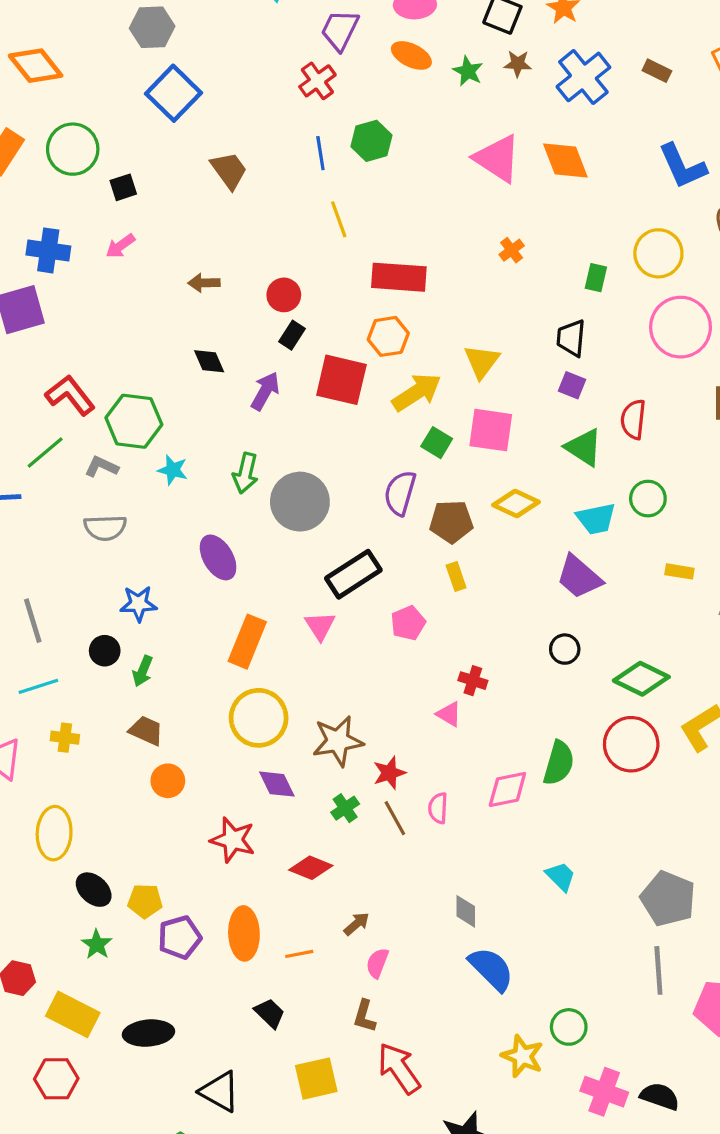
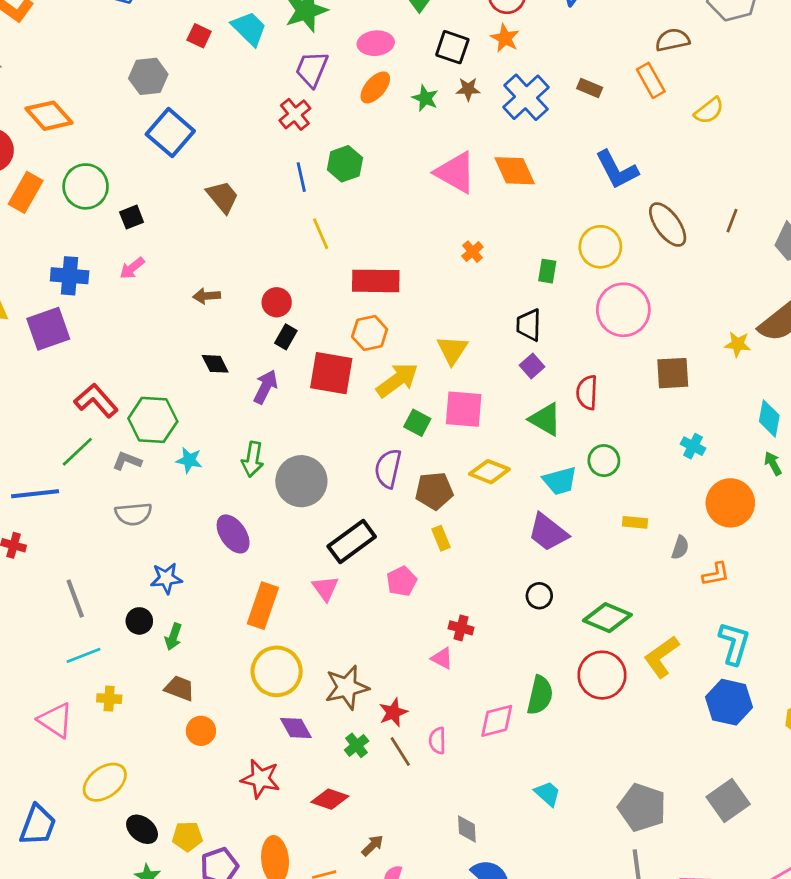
orange ellipse: (411, 55) -> (375, 87), turned -72
purple square: (572, 385) -> (532, 366), turned 30
yellow ellipse: (54, 833) -> (105, 782), turned 54

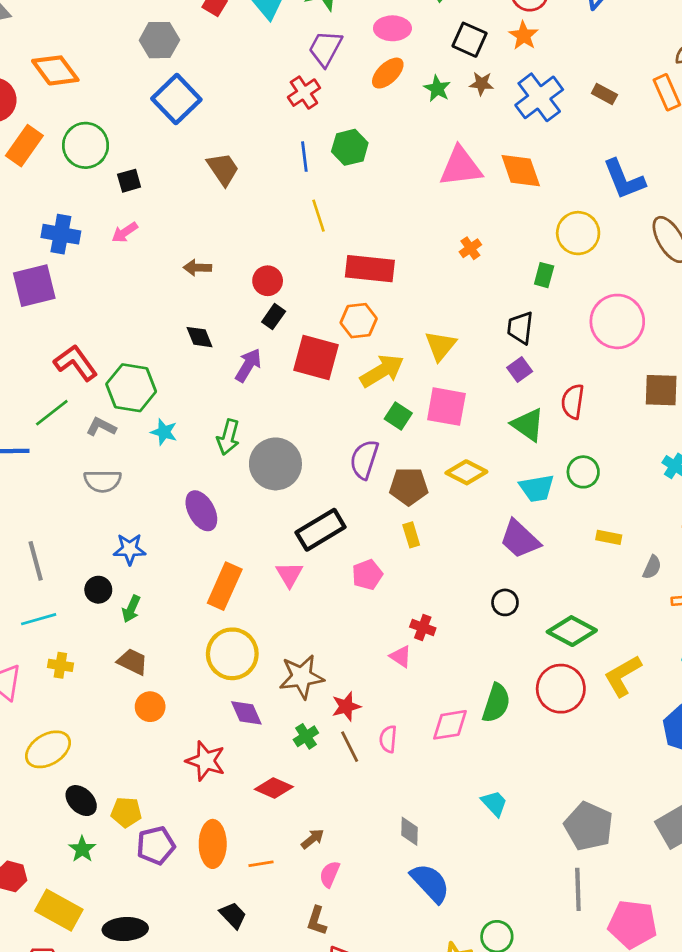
pink triangle: (455, 173) -> (461, 167), turned -42
yellow circle: (600, 247) -> (578, 233), moved

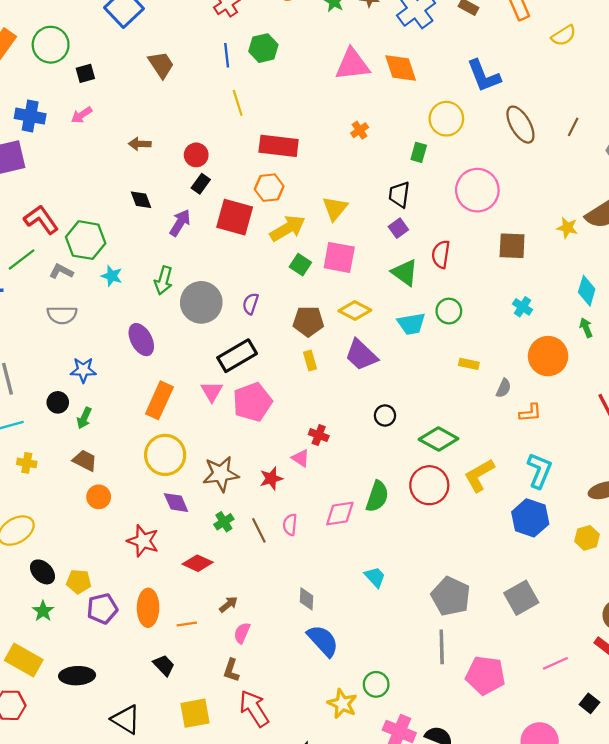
purple semicircle: (364, 459) -> (251, 304), moved, size x0.7
purple trapezoid: (520, 539) -> (361, 355), moved
pink pentagon: (367, 575) -> (252, 402), moved, size x1.6
red star: (346, 706) -> (271, 478), moved

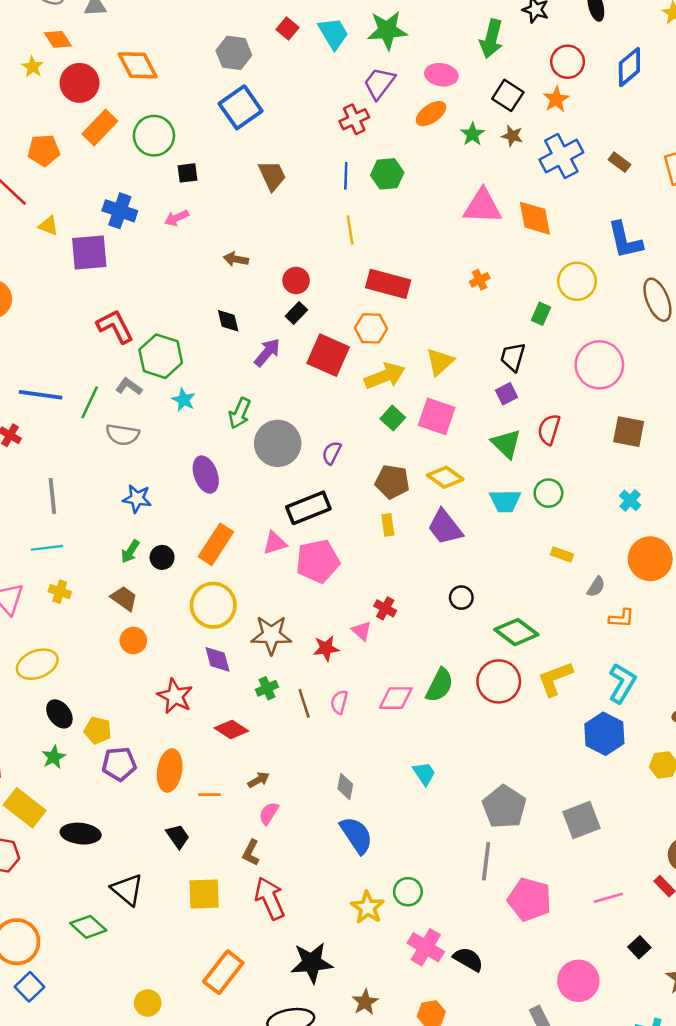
green line: (22, 260) -> (90, 402), moved, turned -36
pink triangle: (212, 391) -> (275, 543), turned 35
black circle: (58, 402) -> (162, 557), moved

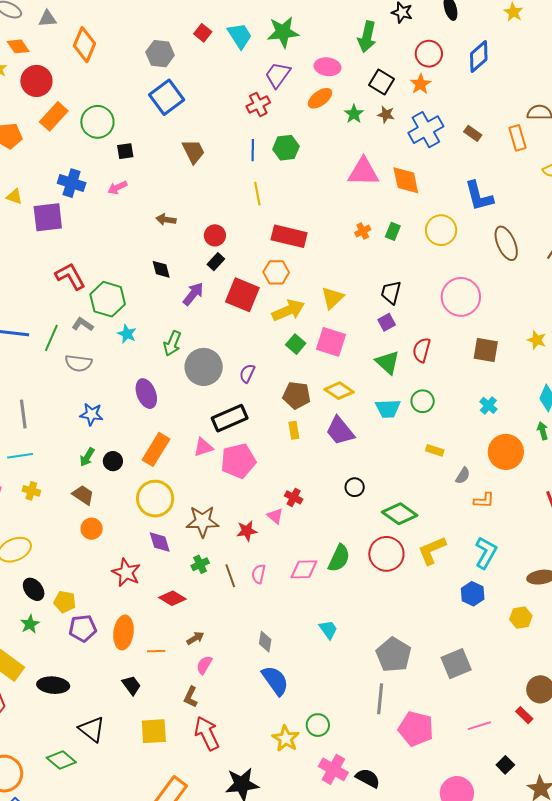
orange diamond: (138, 65) -> (84, 45), moved, turned 52
green rectangle: (541, 314) -> (393, 231), moved
blue hexagon: (604, 734) -> (473, 594), size x0.7

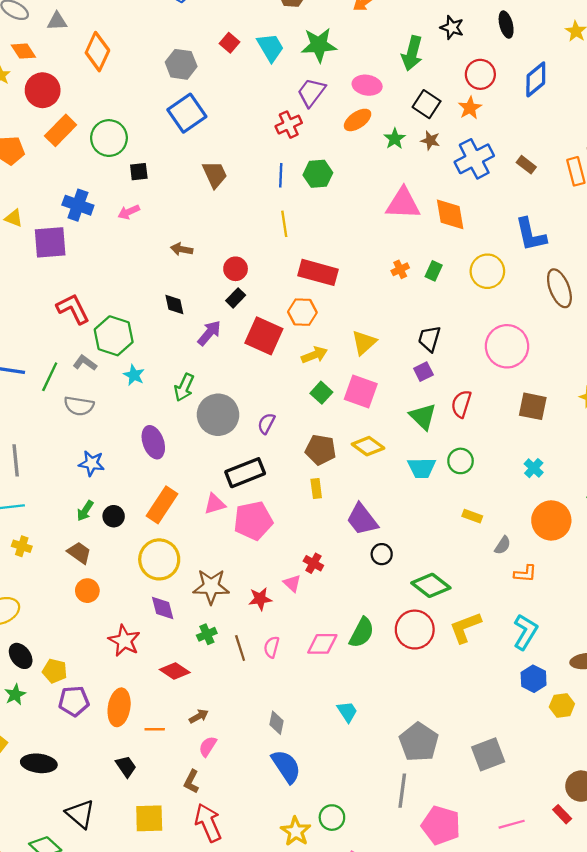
yellow arrow: (288, 310) -> (314, 355), size x0.7
purple trapezoid: (340, 431) -> (362, 519), moved
blue hexagon: (473, 594) -> (534, 679), moved

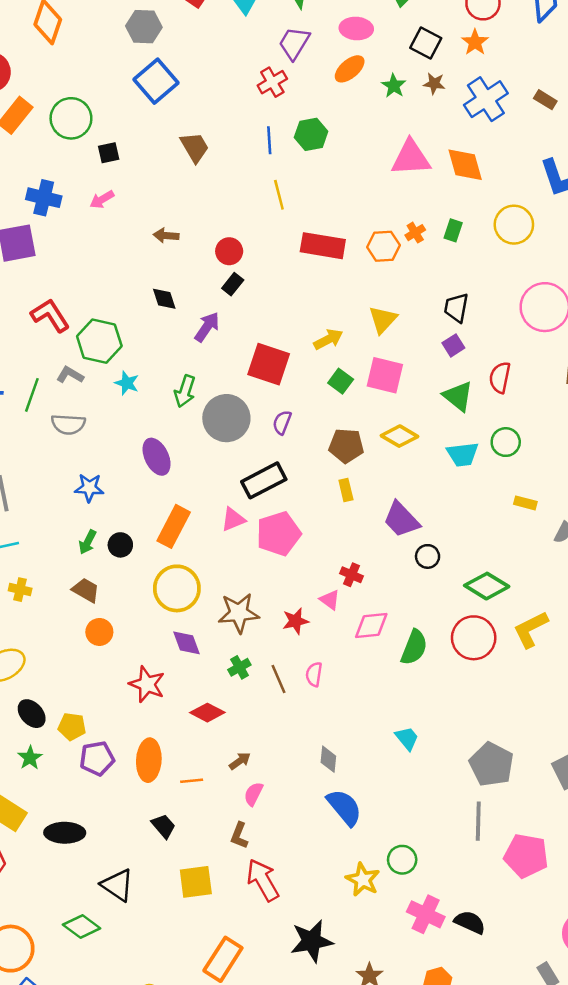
orange hexagon: (302, 312) -> (383, 246), moved
red square: (264, 336) -> (269, 364), moved
pink diamond: (322, 644) -> (371, 625), moved

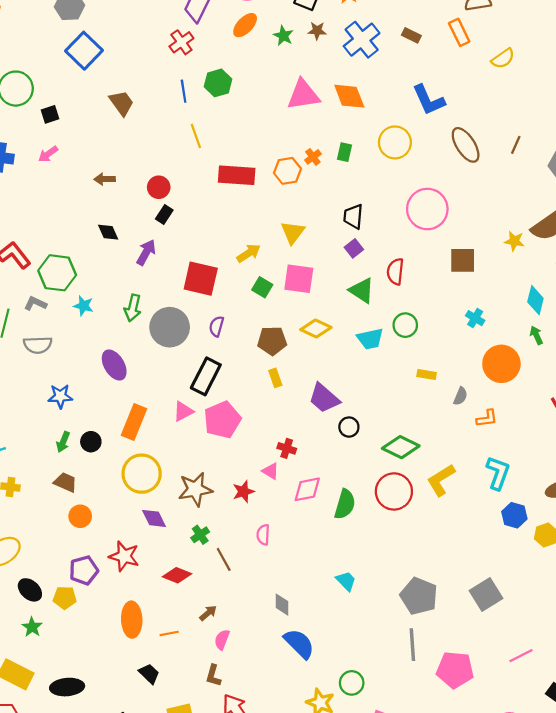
black rectangle: (264, 480) -> (206, 376), turned -30
brown line: (279, 679) -> (224, 559), moved
purple pentagon: (97, 758) -> (84, 570), moved

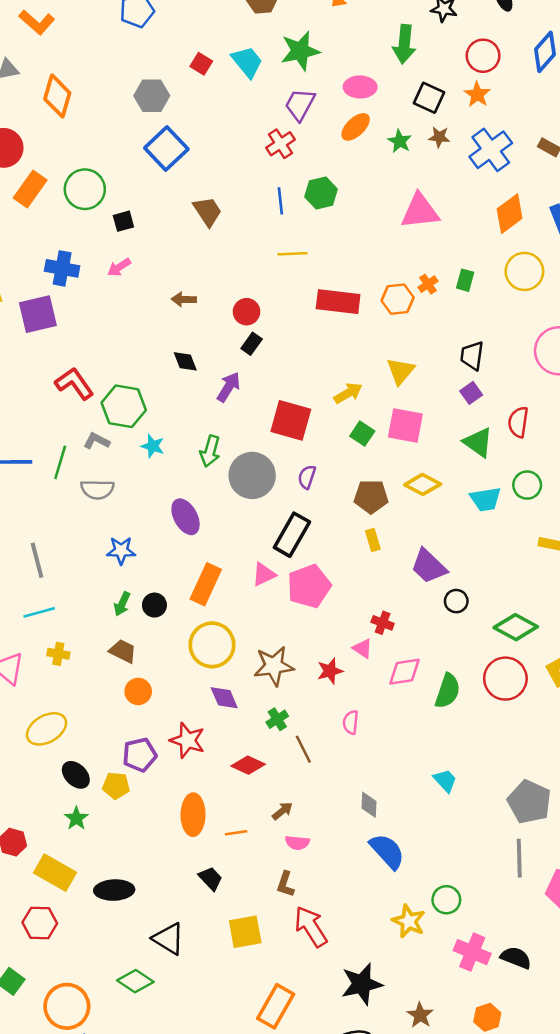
orange diamond: (349, 96) -> (510, 214), moved, turned 72
yellow line: (196, 136) -> (293, 254), turned -75
pink semicircle: (222, 640) -> (297, 843), turned -108

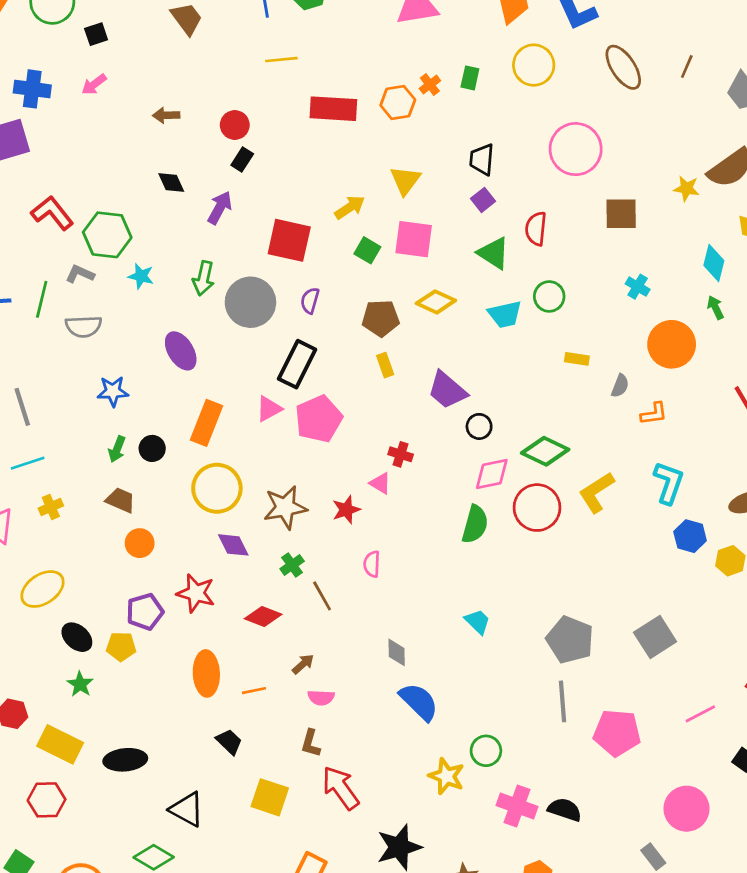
yellow cross: (58, 654) -> (51, 507), turned -30
pink diamond: (404, 672) -> (492, 474), moved
yellow square: (245, 932) -> (270, 797), turned 32

